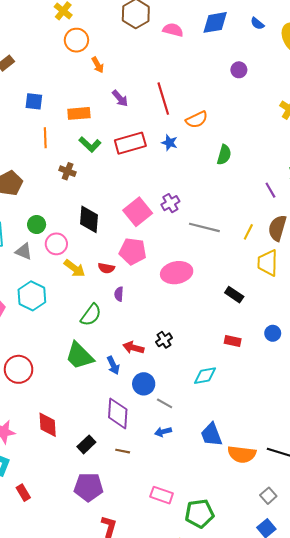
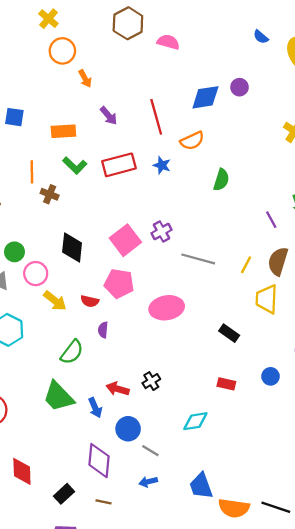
blue diamond: (215, 22) -> (205, 97), moved
orange line: (45, 138) -> (32, 172), moved

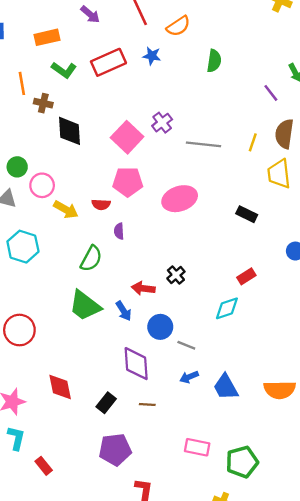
black diamond: (72, 247) -> (69, 131), moved
red rectangle: (226, 384) -> (246, 276), moved, turned -36
blue trapezoid: (201, 486) -> (226, 387), moved

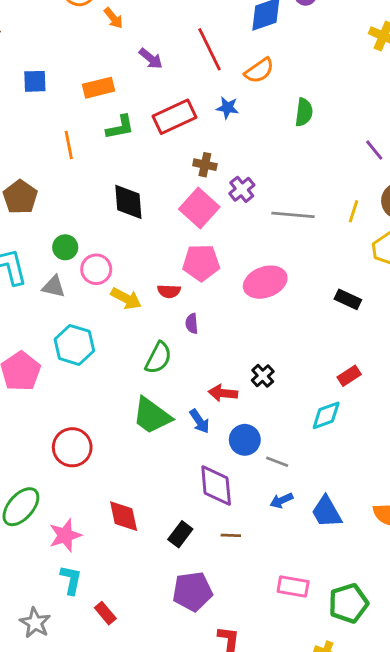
green L-shape: (64, 70) -> (120, 127), turned -45
brown cross: (43, 103) -> (205, 165), moved

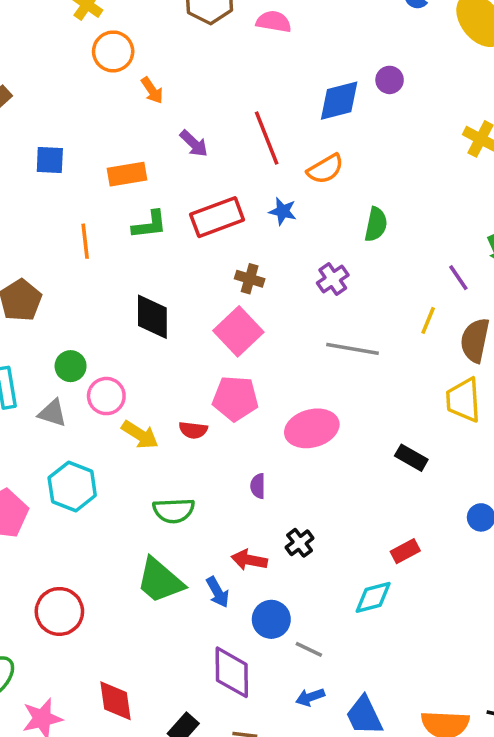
purple cross: (242, 189) -> (333, 279), moved
yellow line: (353, 211) -> (428, 320), moved
purple semicircle: (192, 324) -> (258, 486), moved
green semicircle: (158, 358) -> (174, 511), turned 56

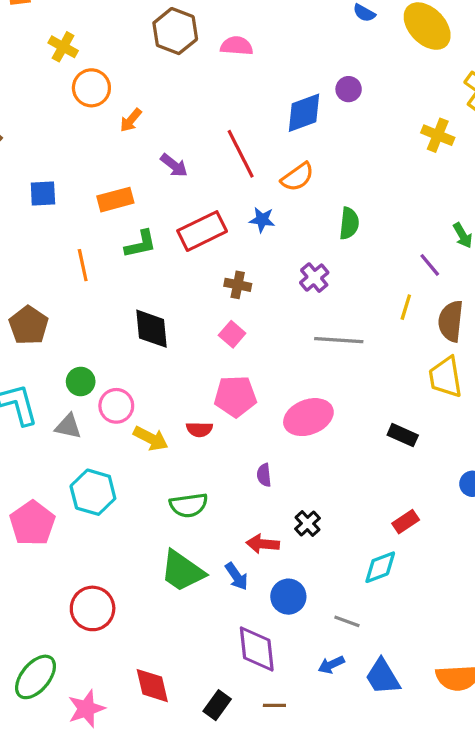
orange arrow: (152, 90) -> (131, 120), turned 80
pink square: (238, 331) -> (232, 334), size x0.6
gray line: (309, 649) -> (347, 621), moved

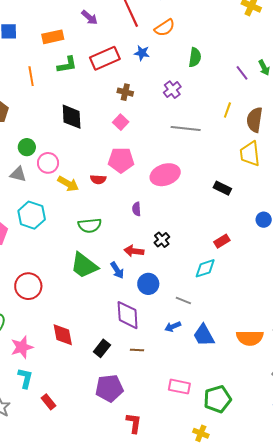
purple line: (430, 265) -> (242, 73), moved

